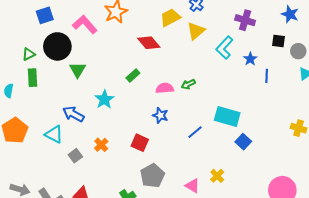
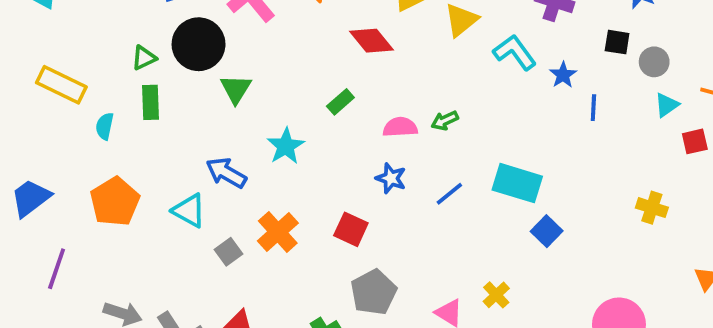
cyan L-shape: (224, 48) -> (515, 52), turned 100
blue line: (195, 132) -> (449, 194), moved
orange cross: (101, 145) -> (278, 232), size x1.5

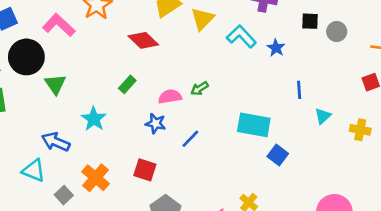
cyan triangle: (667, 105) -> (323, 116), moved
blue line: (593, 108) -> (299, 90), moved
blue star: (391, 178) -> (156, 124), moved
blue line: (449, 194) -> (190, 139), moved
yellow cross: (652, 208) -> (360, 130), moved

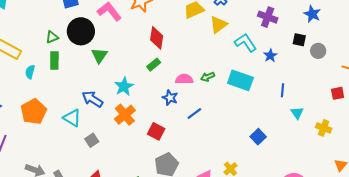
red diamond: (143, 40) -> (157, 38), moved, turned 45
cyan triangle: (323, 116) -> (297, 113), turned -32
cyan rectangle: (254, 125) -> (240, 80), moved
orange cross: (96, 178) -> (125, 115), moved

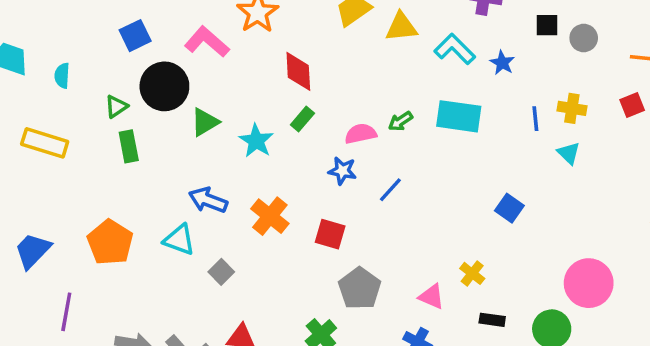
yellow triangle: (218, 25) -> (401, 27), turned 42
green triangle: (99, 56) -> (205, 122), turned 36
cyan semicircle: (30, 72) -> (62, 76), moved
cyan star: (124, 86) -> (256, 141), moved
yellow cross: (324, 128) -> (572, 108), moved

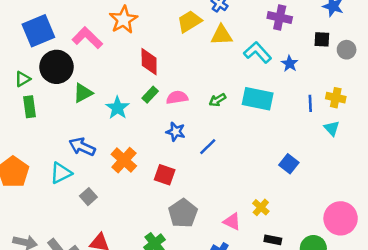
blue square: (135, 36) -> (38, 31), size x1.5
pink semicircle: (361, 134) -> (177, 97), moved
cyan triangle: (179, 240) -> (61, 173), turned -50

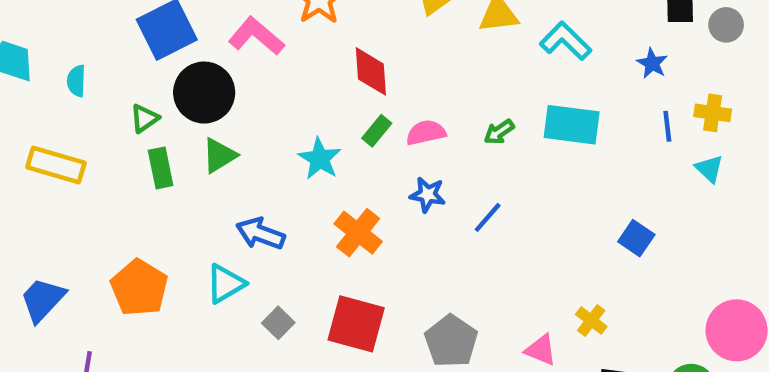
blue star: (290, 64) -> (652, 63), moved
green triangle: (83, 93) -> (219, 155), moved
orange cross: (124, 160) -> (358, 233), moved
red square: (165, 175) -> (356, 324), moved, size x1.5

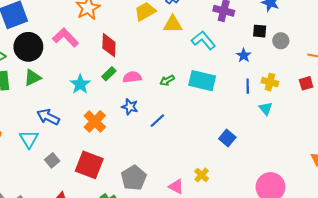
pink L-shape: (256, 36) -> (66, 37), moved
cyan triangle: (225, 284) -> (29, 139), turned -36

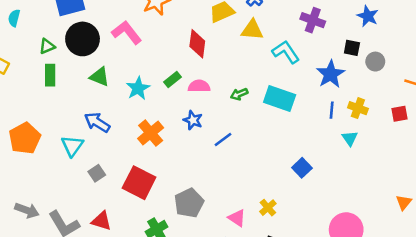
red diamond: (109, 45) -> (197, 44), moved
blue star: (244, 55) -> (331, 74), size x1.6
green triangle: (32, 78) -> (100, 77), moved, turned 42

